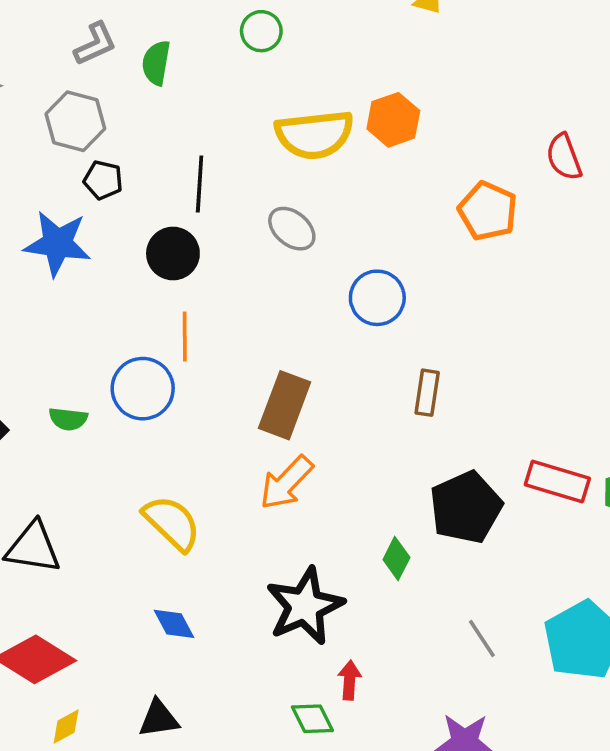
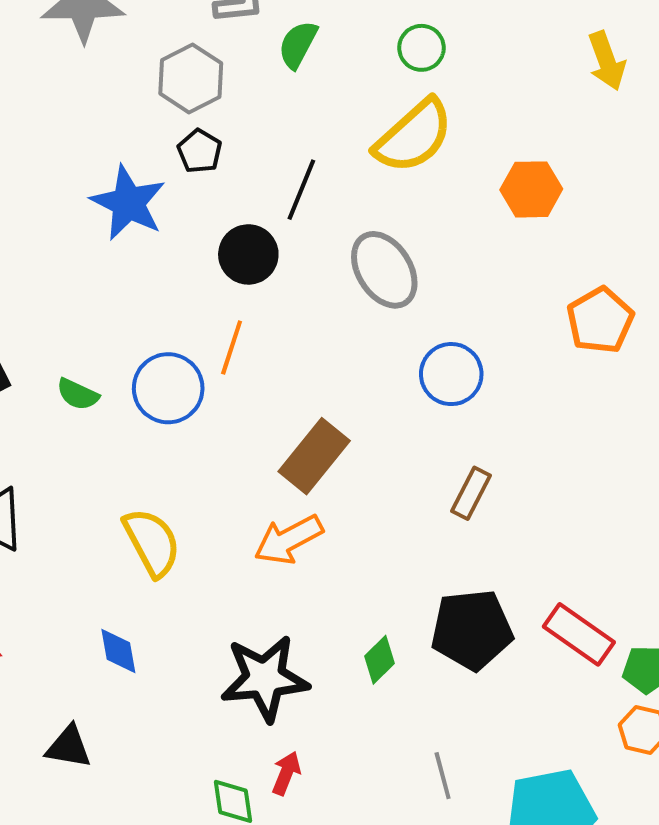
yellow semicircle: (314, 135) -> (414, 136), moved, turned -54
gray ellipse: (292, 229) -> (384, 270), size x1.4

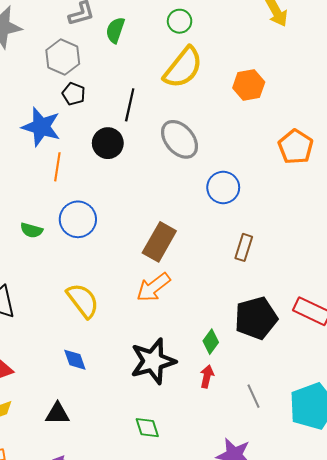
orange line: (232, 347) -> (57, 167), moved
red arrow: (286, 773) -> (207, 376), moved

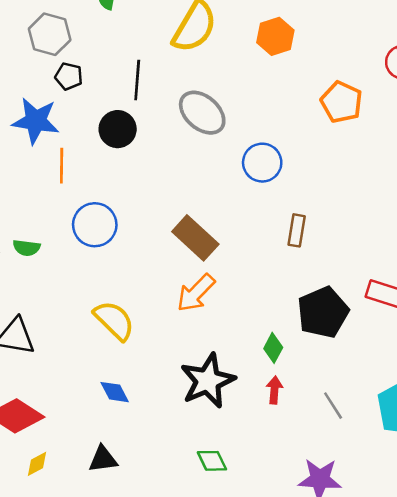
green semicircle: (32, 230) -> (26, 248), moved
brown rectangle: (159, 242) -> (195, 238), turned -69

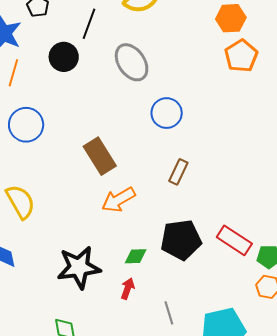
orange hexagon: (275, 36) -> (231, 18), moved
orange pentagon: (342, 102) -> (241, 56), moved
orange arrow: (196, 293) -> (118, 200), moved
green diamond: (273, 348) -> (136, 256), turned 45

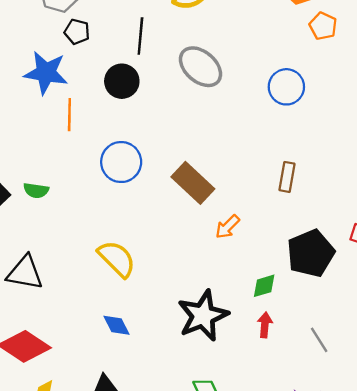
orange pentagon: (241, 56) -> (323, 26), size x0.7
blue circle: (167, 113) -> (286, 87), moved
blue circle: (26, 125) -> (121, 162), moved
orange arrow: (118, 200) -> (227, 227), size x0.7

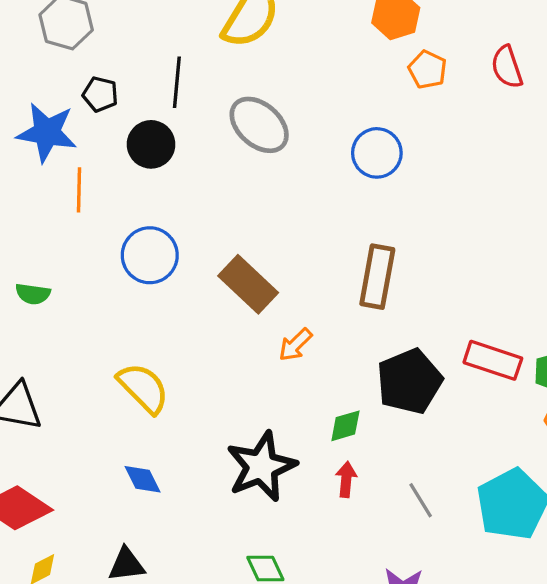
black pentagon: (77, 32) -> (100, 94), moved
brown rectangle: (287, 177) -> (377, 277), size x1.5

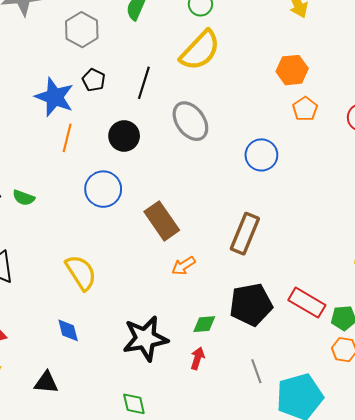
black circle: (151, 144) -> (124, 136), moved
gray line: (421, 500) -> (256, 371), moved

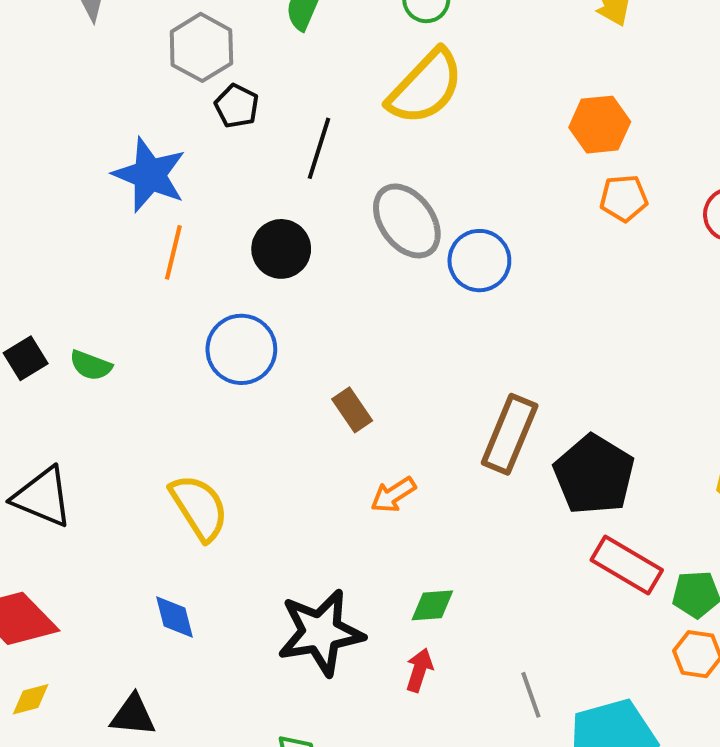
black pentagon: (94, 80) -> (237, 106), moved
orange pentagon: (305, 109) -> (624, 198), turned 30
blue circle: (261, 155) -> (479, 261), moved
brown rectangle: (162, 221) -> (352, 410), size x0.6
black pentagon: (251, 305) -> (594, 475), moved, turned -30

